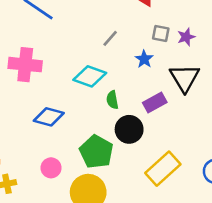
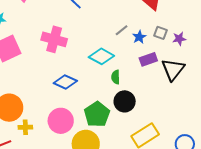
blue star: (144, 59) -> (139, 37), moved
purple rectangle: (155, 103) -> (148, 59), moved
pink circle: (51, 168) -> (61, 121), size x1.6

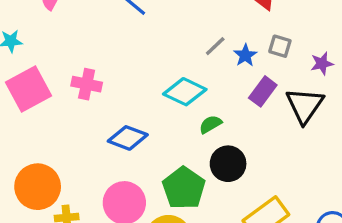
pink cross: (54, 39) -> (87, 84), moved, size x0.7
purple star: (179, 39) -> (322, 63), moved
purple rectangle: (148, 59) -> (263, 91), turned -30
green semicircle: (116, 77) -> (210, 124), turned 64

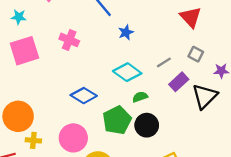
gray line: (215, 46) -> (164, 62), moved
blue star: (245, 55) -> (126, 32), moved
pink cross: (87, 84) -> (69, 40), moved
green pentagon: (184, 188) -> (117, 120), moved

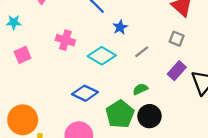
pink square: (24, 51) -> (23, 55), size x0.6
gray square: (196, 54) -> (177, 39), moved
gray line: (164, 62) -> (142, 52), moved
cyan diamond: (127, 72) -> (102, 56), moved

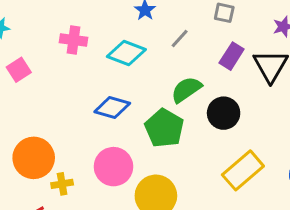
green semicircle: (140, 89) -> (186, 89), size x1.5
black circle: (149, 116) -> (224, 113), moved

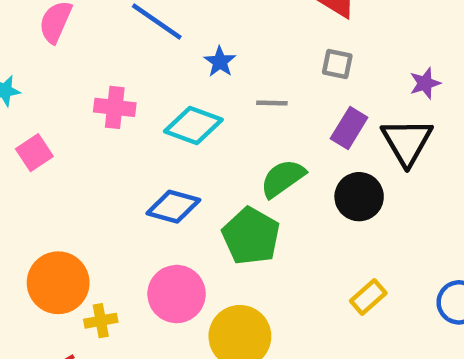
gray line: (180, 39) -> (272, 103), turned 50
black circle: (224, 113) -> (359, 197), moved
yellow rectangle: (243, 170) -> (368, 297), size x0.6

